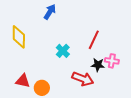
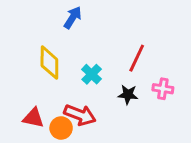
yellow diamond: (19, 37) -> (49, 63), moved
black star: (98, 65) -> (128, 95), moved
red arrow: (83, 79) -> (80, 115), moved

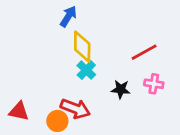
red line: (137, 58) -> (144, 52), moved, turned 36
yellow diamond: (49, 63) -> (82, 47), moved
red triangle: (33, 118) -> (19, 111), moved

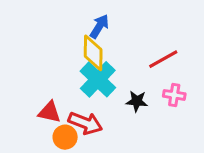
blue arrow: (68, 16) -> (99, 26), moved
cyan cross: (86, 70) -> (98, 79), size x1.6
red triangle: (19, 111) -> (49, 112), moved

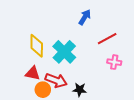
blue arrow: (99, 26) -> (85, 17), moved
yellow diamond: (93, 53) -> (37, 46), moved
black star: (137, 101) -> (80, 90), moved

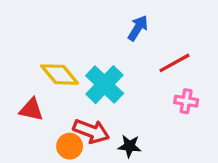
yellow diamond: (37, 46) -> (60, 75), turned -40
red triangle: (33, 73) -> (31, 110), moved

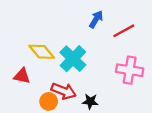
red line: (174, 63) -> (124, 31), moved
pink cross: (186, 101) -> (130, 70), size x1.6

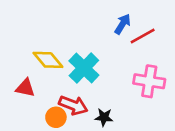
blue arrow: (96, 19) -> (123, 24), moved

